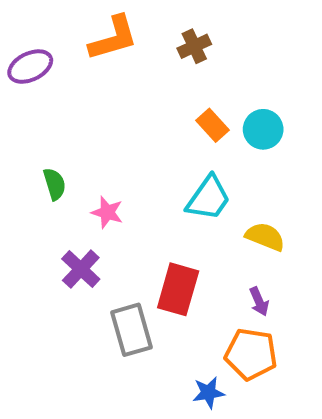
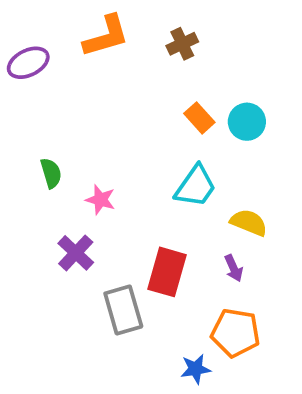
purple arrow: (259, 301) -> (234, 268), moved

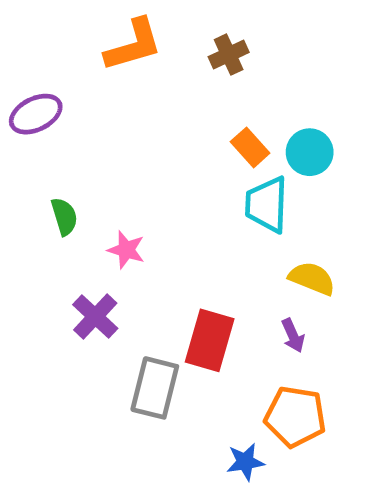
purple ellipse: (28, 63) -> (36, 114), moved
cyan trapezoid: (196, 186) -> (267, 205), moved, turned 147
gray rectangle: (123, 310) -> (155, 388), turned 30

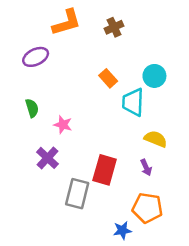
purple ellipse: (36, 114) -> (36, 57), moved
orange rectangle: (250, 147) -> (108, 78), moved

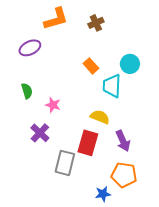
yellow semicircle: (156, 139) -> (100, 117), moved
purple arrow: (146, 167) -> (123, 141), size x1.5

